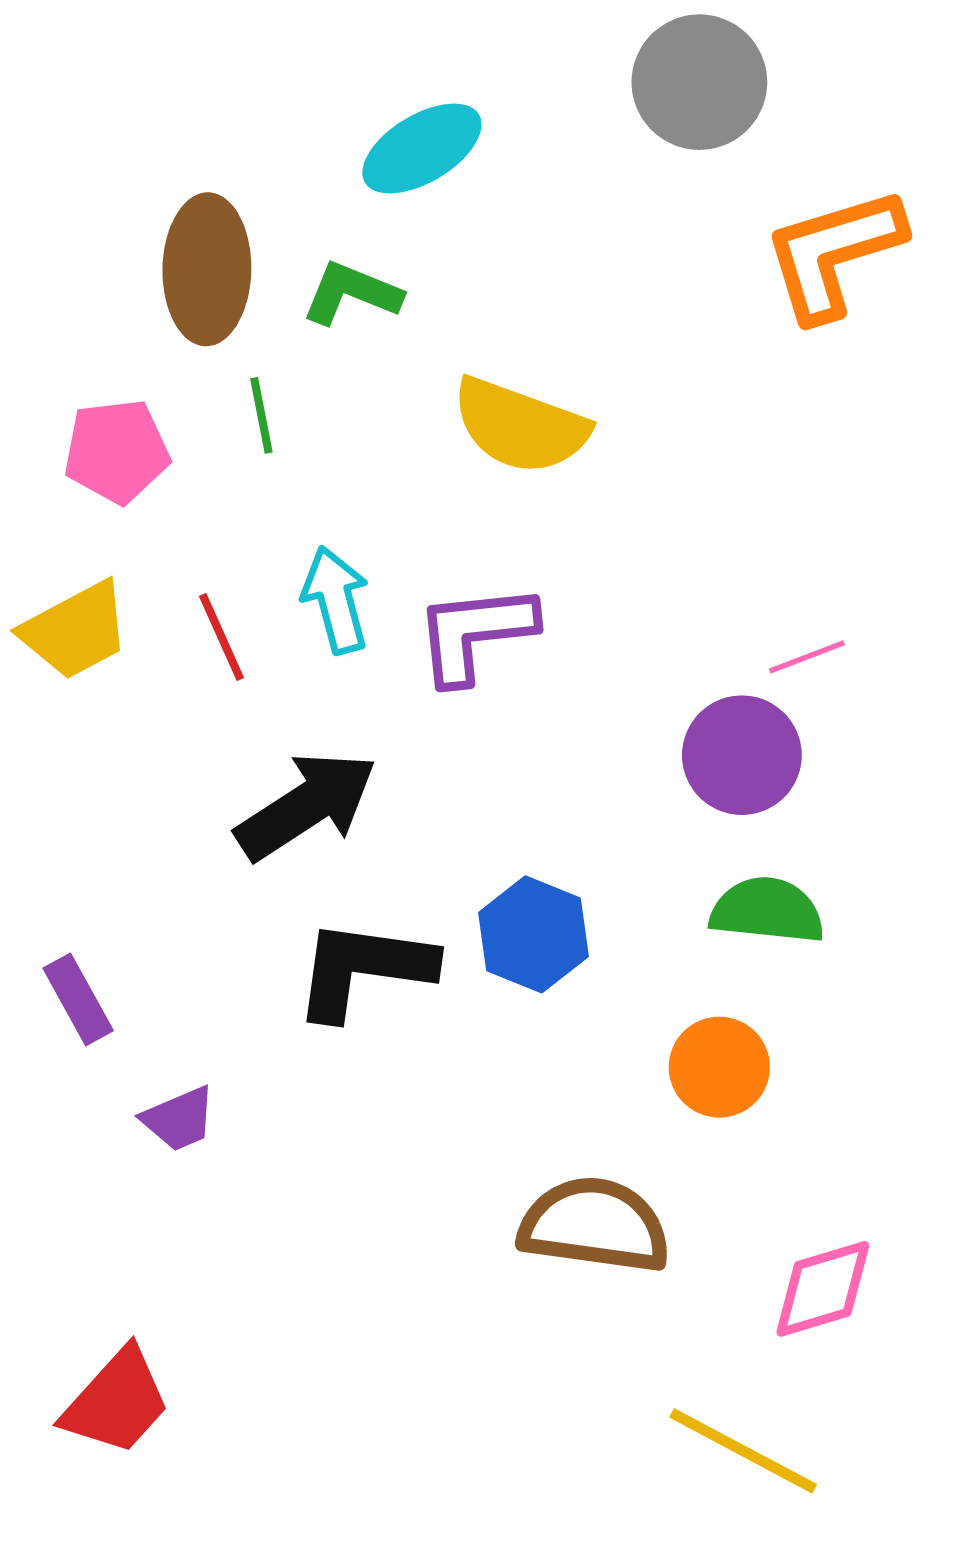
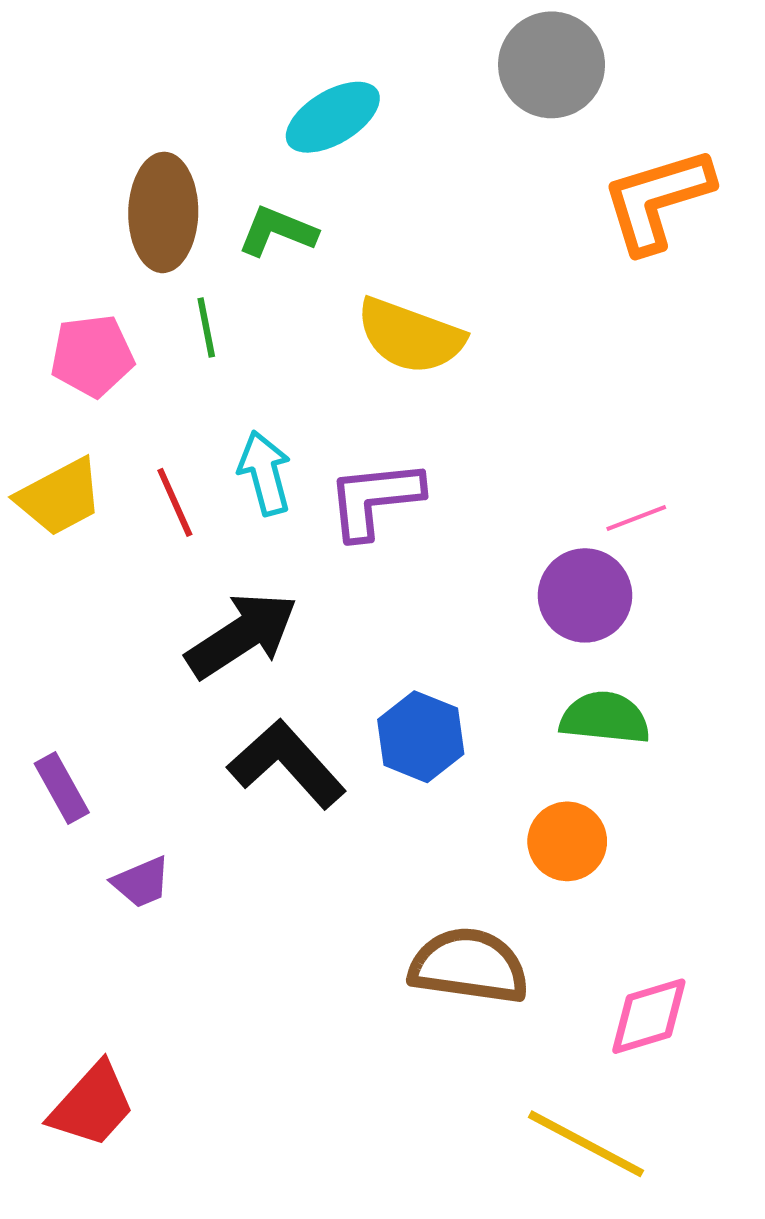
black L-shape: (364, 969) -> (287, 764), turned 40

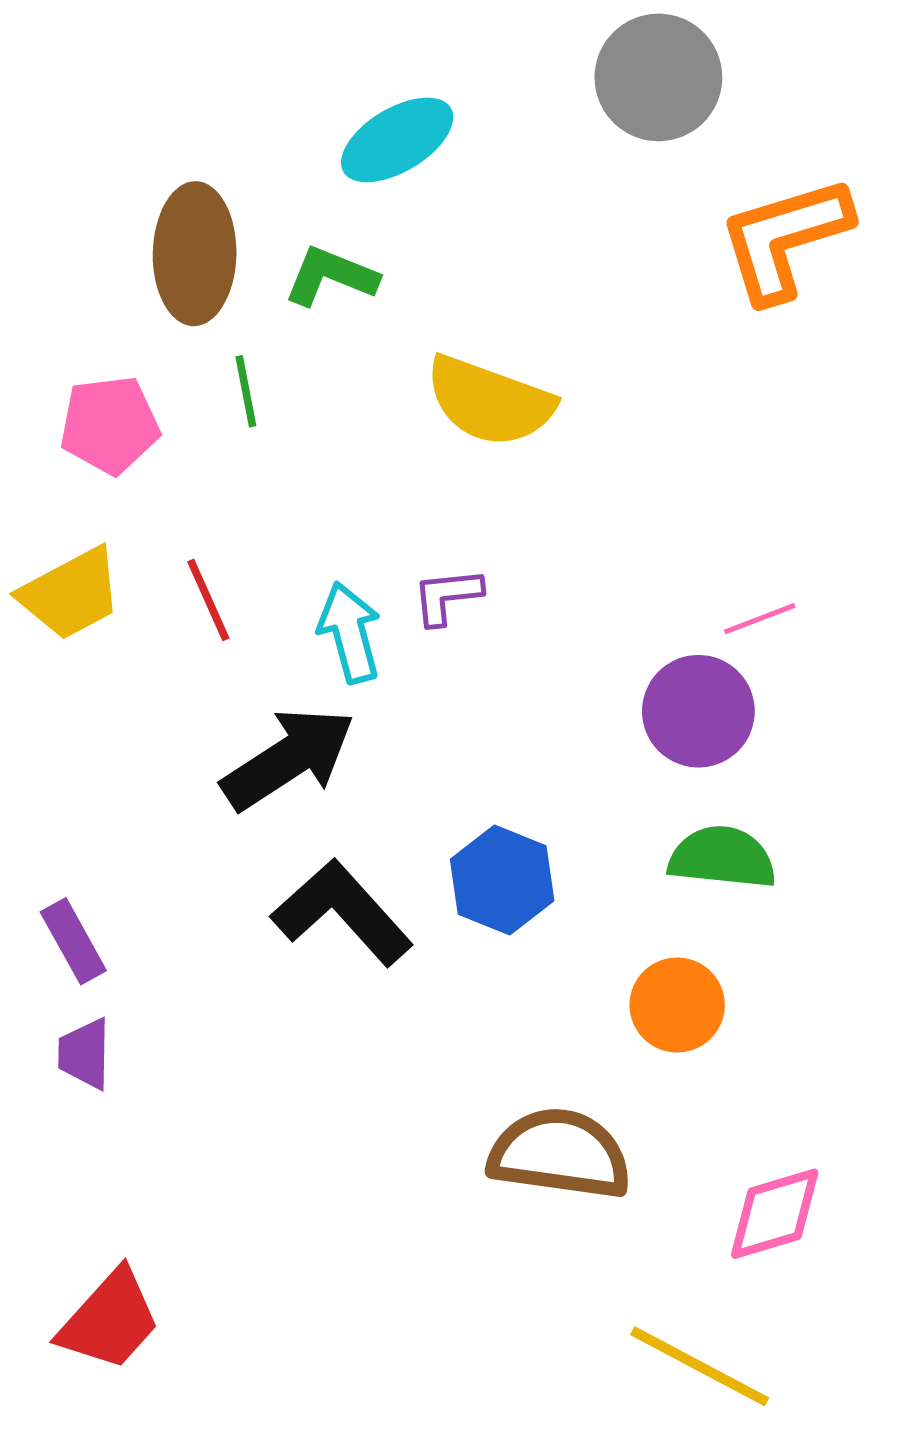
cyan arrow: (265, 473) -> (350, 632), moved
purple L-shape: (375, 499) -> (447, 596), size x0.6
purple trapezoid: (141, 882) -> (85, 1054), moved, turned 114

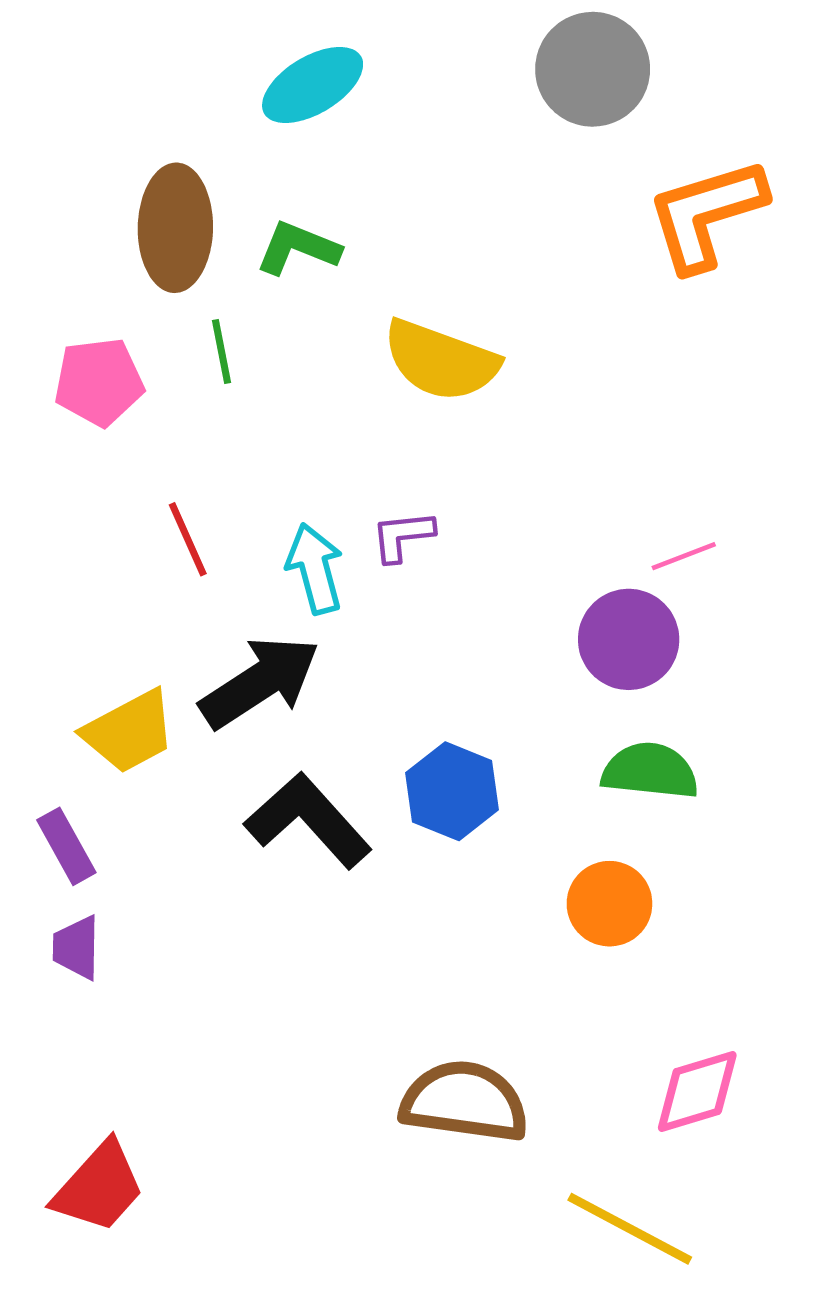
cyan ellipse: (397, 140) -> (313, 85), moved
yellow trapezoid: (71, 594) -> (129, 732), moved
brown semicircle: (560, 1154) -> (464, 1102), moved

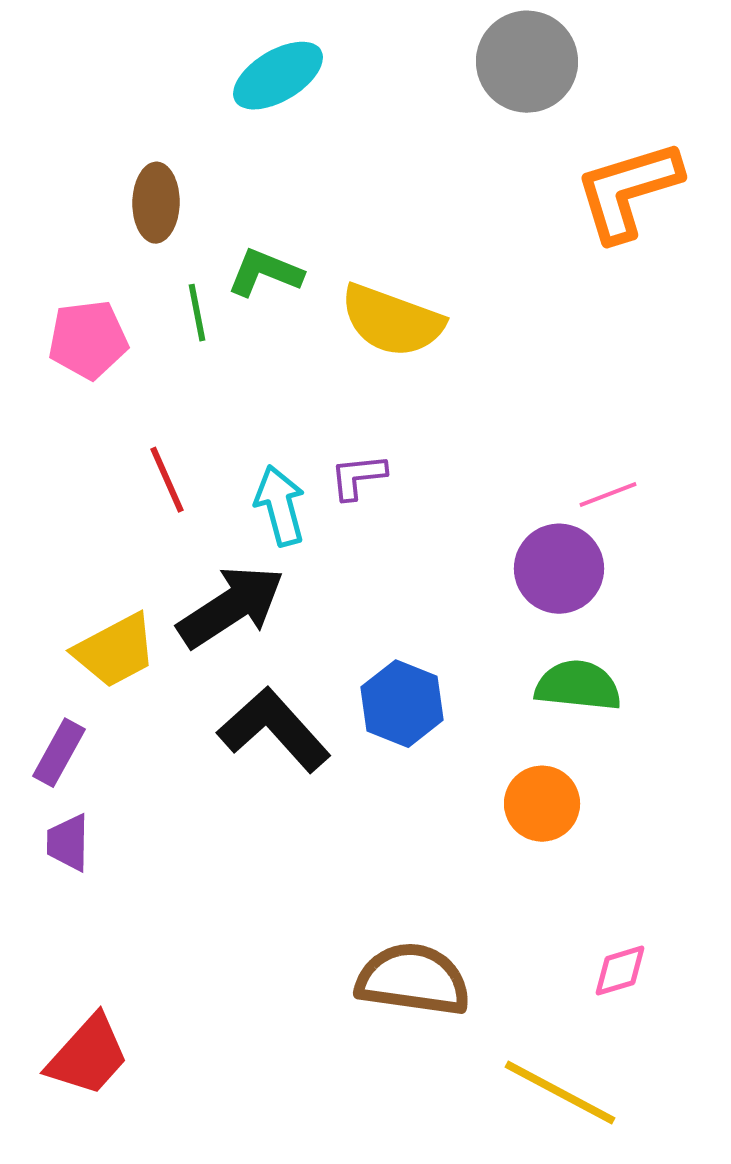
brown ellipse: (175, 228) -> (156, 203), size x0.7
green L-shape: (298, 248) -> (265, 273), moved
purple rectangle: (66, 846) -> (59, 753), turned 58
pink diamond: (697, 1091) -> (620, 971), size x0.7

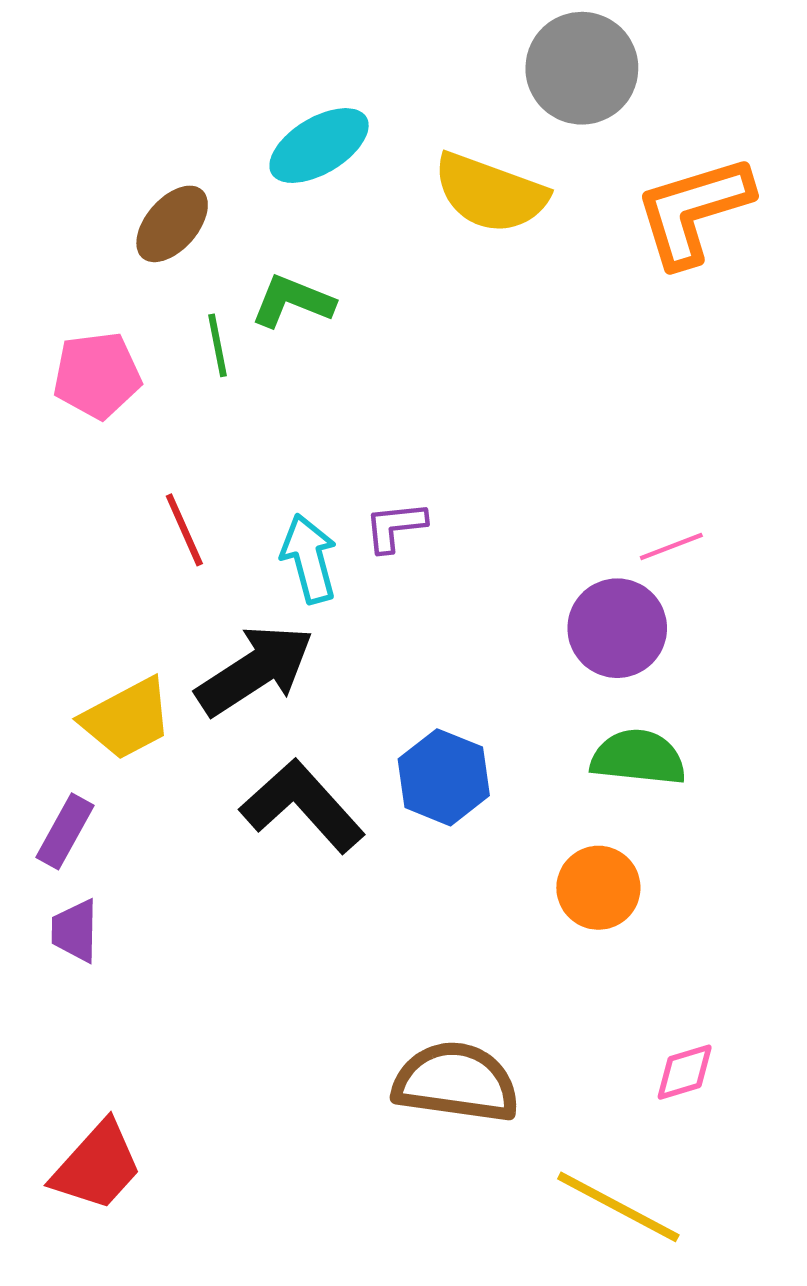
cyan ellipse: (278, 76) -> (319, 146), moved
brown ellipse: (156, 203) -> (172, 224), turned 40
yellow semicircle: (392, 321) -> (490, 193), moved

